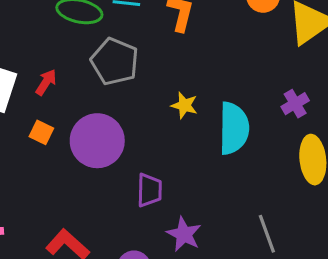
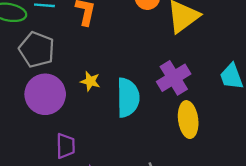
purple cross: (295, 104) -> (174, 78), size x1.6
purple circle: (97, 141) -> (45, 94), moved

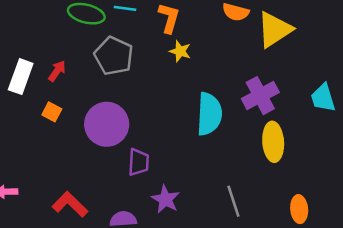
yellow star: (90, 81) -> (180, 51), moved
purple circle: (45, 94) -> (107, 124), moved

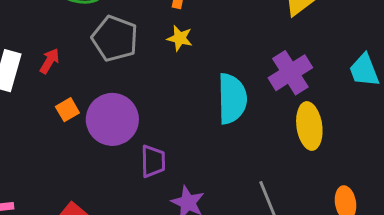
yellow star: (180, 51) -> (180, 38), moved
orange square: (52, 112) -> (67, 110), moved, turned 36

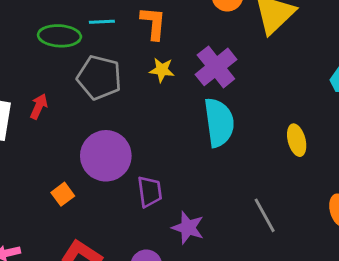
purple cross: (290, 73) -> (216, 67), moved
orange square: (67, 110) -> (63, 194), moved
yellow ellipse: (309, 126) -> (297, 140), size x0.7

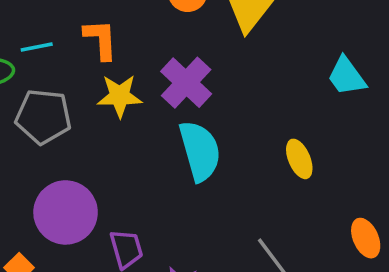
yellow star: (162, 70) -> (120, 96), size x1.4

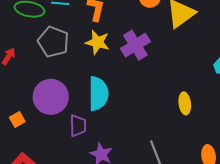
cyan semicircle: (200, 151) -> (98, 94), moved

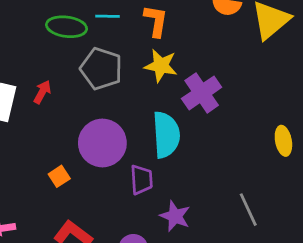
purple cross: (135, 45) -> (202, 93), moved

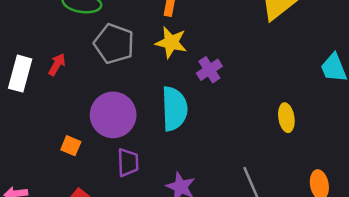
purple cross: (202, 93) -> (209, 70), size x0.7
orange square: (59, 176) -> (71, 146), turned -36
purple trapezoid: (141, 180) -> (128, 163), moved

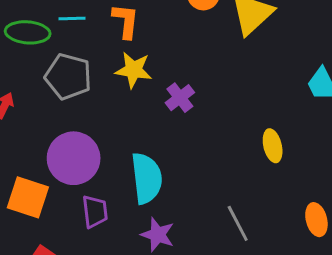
cyan semicircle: (174, 109) -> (147, 178), moved
orange square: (71, 146) -> (28, 197), size x1.8

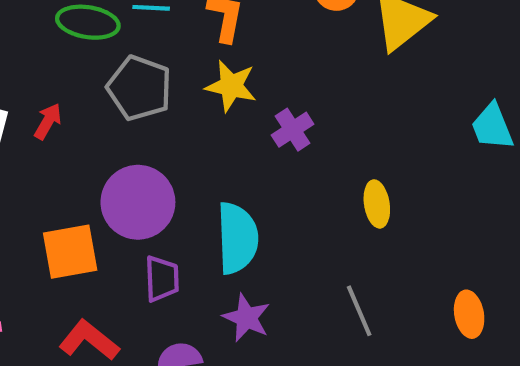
yellow ellipse: (273, 146) -> (377, 204), moved
orange square: (28, 197) -> (70, 252), turned -33

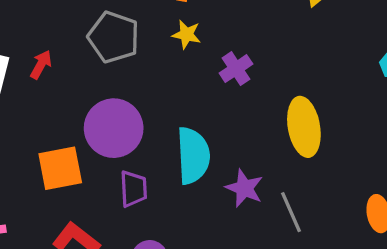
yellow star: (231, 86) -> (187, 34), size x0.7
yellow ellipse: (377, 204) -> (304, 127), size x1.6
purple star: (246, 318) -> (244, 188), moved

